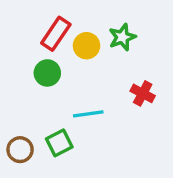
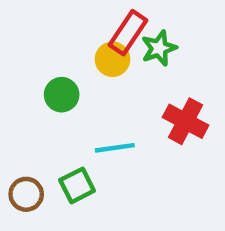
red rectangle: (56, 34) -> (128, 33), moved
red cross: (143, 93) -> (186, 121), size x1.4

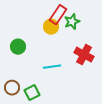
green circle: (62, 95) -> (18, 47), moved
green square: (77, 185) -> (32, 93), moved

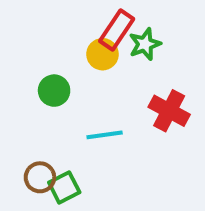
green circle: (18, 47) -> (54, 91), moved
brown circle: (12, 88) -> (40, 177), moved

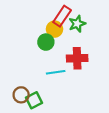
green circle: (54, 91) -> (46, 42), moved
red cross: (169, 111) -> (77, 58), moved, turned -30

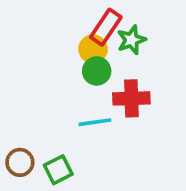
green circle: (46, 42) -> (97, 71), moved
brown circle: (21, 95) -> (20, 162), moved

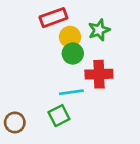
red rectangle: (106, 27) -> (53, 18), moved, turned 36
green square: (58, 170) -> (59, 116), moved

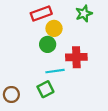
green star: (99, 30) -> (84, 14), moved
green circle: (73, 53) -> (48, 44), moved

